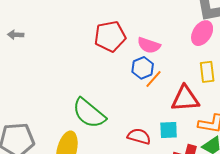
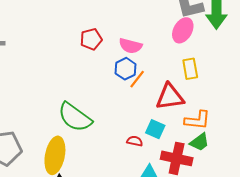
red pentagon: (110, 36) -> (91, 39), size x0.7
cyan square: (169, 130) -> (155, 129), turned 30
red semicircle: (139, 136) -> (135, 141), moved, size x0.7

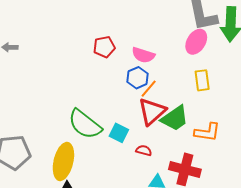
red triangle: (170, 97) -> (152, 111), moved, turned -36
cyan square: (155, 129) -> (119, 133), moved
green trapezoid: (199, 142) -> (175, 118), moved, size x1.4

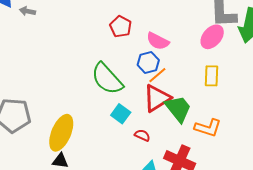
red pentagon: (104, 47) -> (121, 27), turned 30
green trapezoid: (175, 118) -> (178, 109), turned -104
green semicircle: (85, 124) -> (107, 79), moved

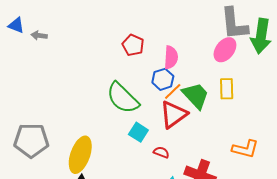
pink semicircle: (158, 41) -> (171, 57), turned -110
green trapezoid: (178, 109) -> (196, 96), moved
orange L-shape: (208, 128) -> (245, 149), moved

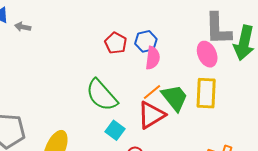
pink ellipse: (225, 50) -> (207, 54), turned -65
blue hexagon: (163, 79) -> (146, 41), moved
yellow rectangle: (227, 89) -> (206, 93), size x1.4

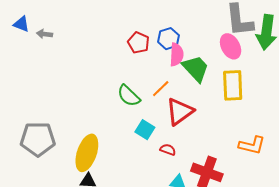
orange line: (152, 92) -> (161, 89), moved
green semicircle: (102, 95) -> (129, 96), size x0.7
green trapezoid: (175, 98) -> (196, 68), moved

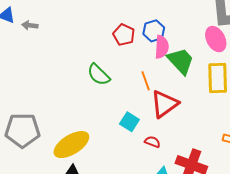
orange line: (161, 89) -> (146, 81), turned -66
green semicircle: (129, 96) -> (99, 75), moved
yellow ellipse: (87, 153) -> (71, 145), turned 39

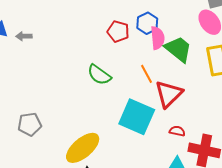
cyan square: (129, 122) -> (137, 117), size x1.8
gray pentagon: (22, 130) -> (30, 124), moved, size x0.7
red semicircle: (152, 142) -> (177, 131), moved

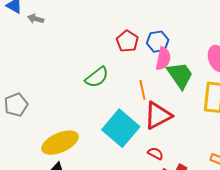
green semicircle: (99, 75) -> (97, 77), turned -90
gray pentagon: (30, 124) -> (16, 105), turned -30

